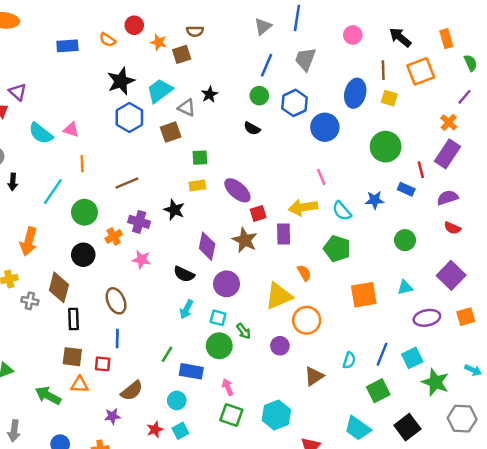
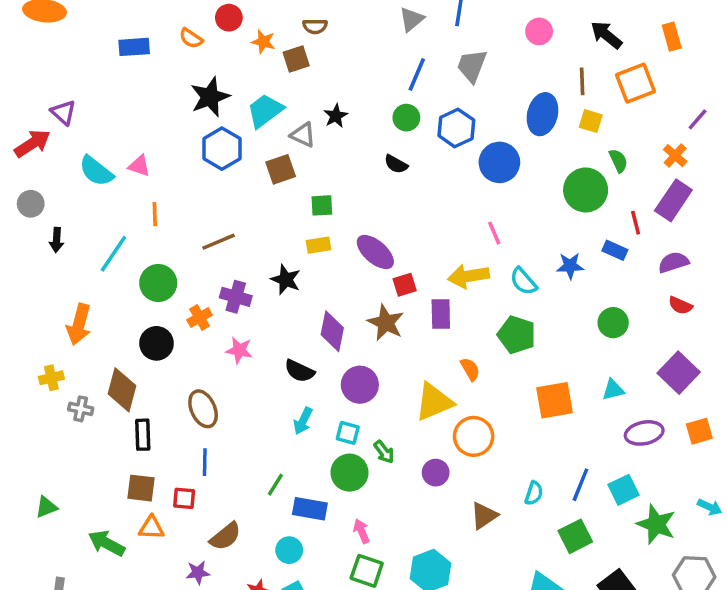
green semicircle: (471, 63) -> (618, 161), moved

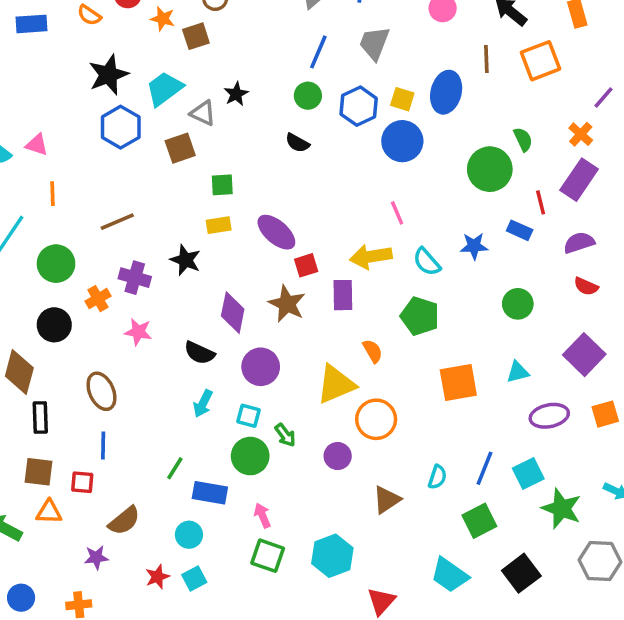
yellow square: (591, 121) -> (402, 99), moved

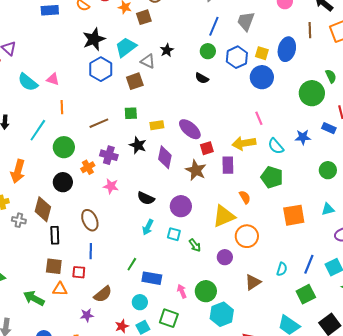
green square: (222, 185) -> (131, 113), moved
purple diamond: (233, 313) -> (165, 157), moved
green circle: (250, 456) -> (206, 291), moved
green square: (268, 556) -> (169, 318), moved

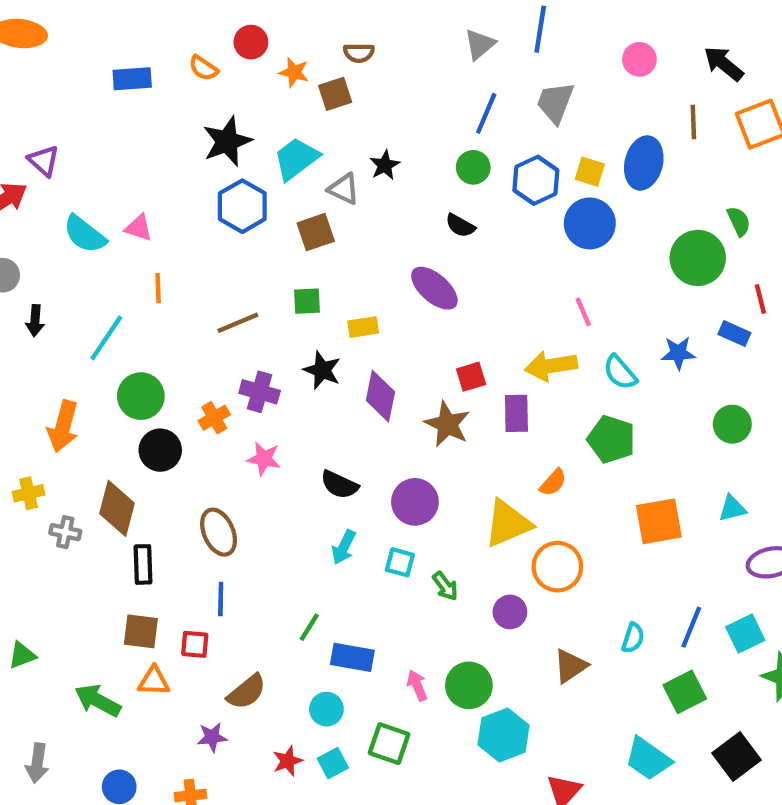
purple ellipse: (190, 129) -> (434, 288), moved
green circle: (64, 147) -> (141, 396), moved
orange semicircle: (245, 197) -> (553, 482), turned 72

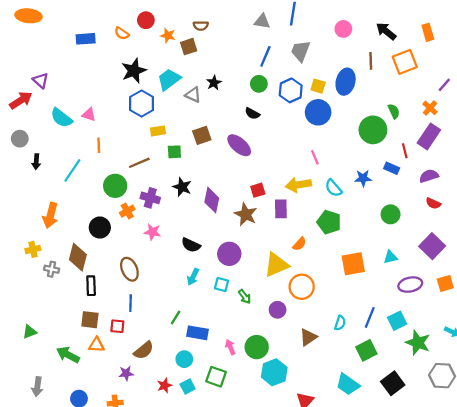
gray triangle: (480, 44) -> (262, 21), turned 49
brown square: (316, 232) -> (202, 135), moved
yellow rectangle: (363, 327) -> (158, 131), moved
green circle: (141, 396) -> (115, 186), moved

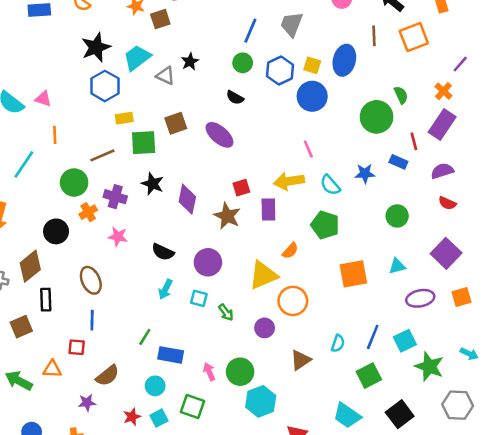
green square: (174, 152) -> (144, 143), size x1.5
brown diamond: (78, 257) -> (30, 266), turned 36
brown square: (90, 320) -> (21, 327), moved, turned -30

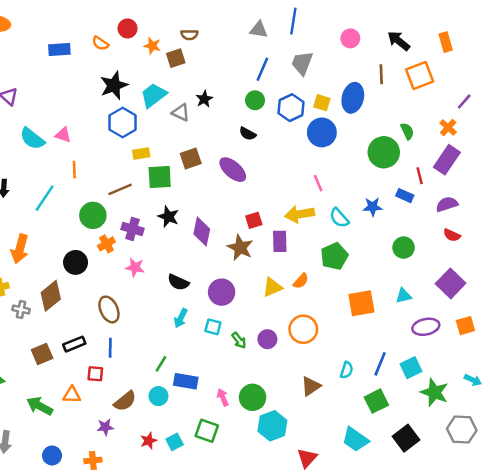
green pentagon: (325, 225) -> (334, 256), turned 30
yellow triangle: (263, 275) -> (272, 287), moved, size x0.7
black rectangle: (46, 300) -> (74, 344), moved, turned 70
purple circle: (265, 328) -> (267, 339), moved
cyan circle: (155, 386) -> (158, 396), moved

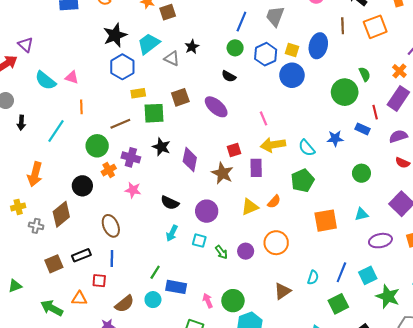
pink line: (318, 183) -> (264, 118), moved

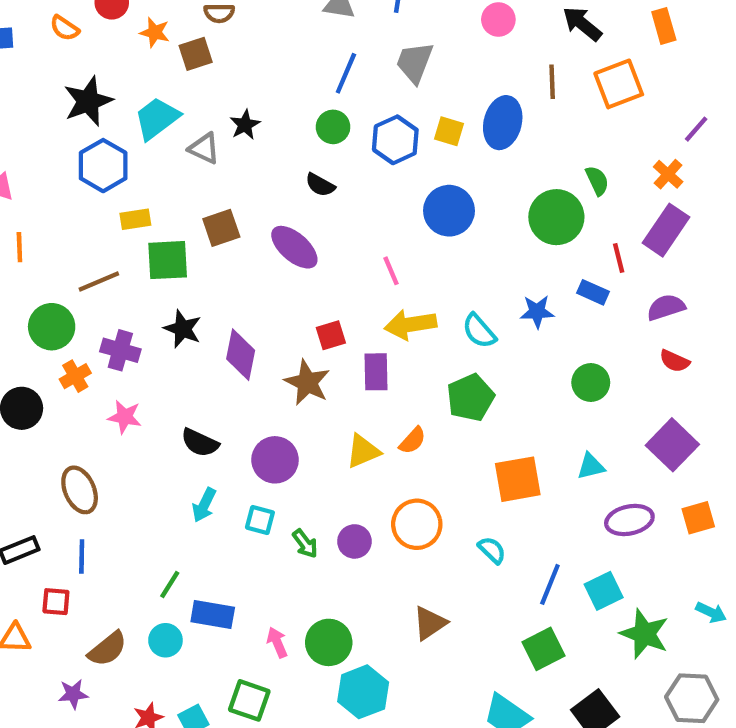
blue circle: (292, 75) -> (449, 211), moved
cyan semicircle: (313, 277) -> (492, 550), moved, turned -64

